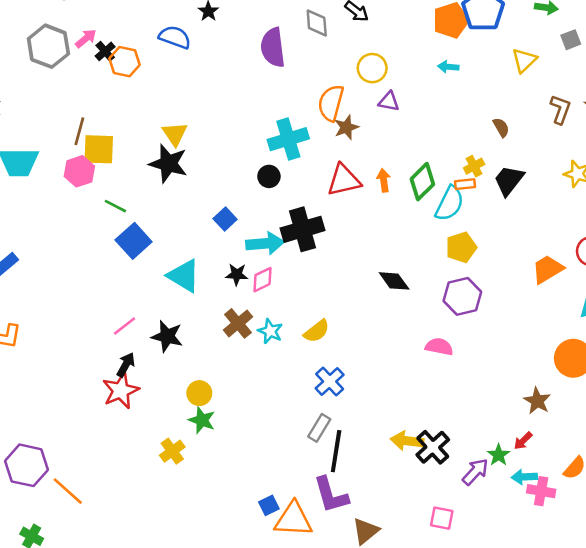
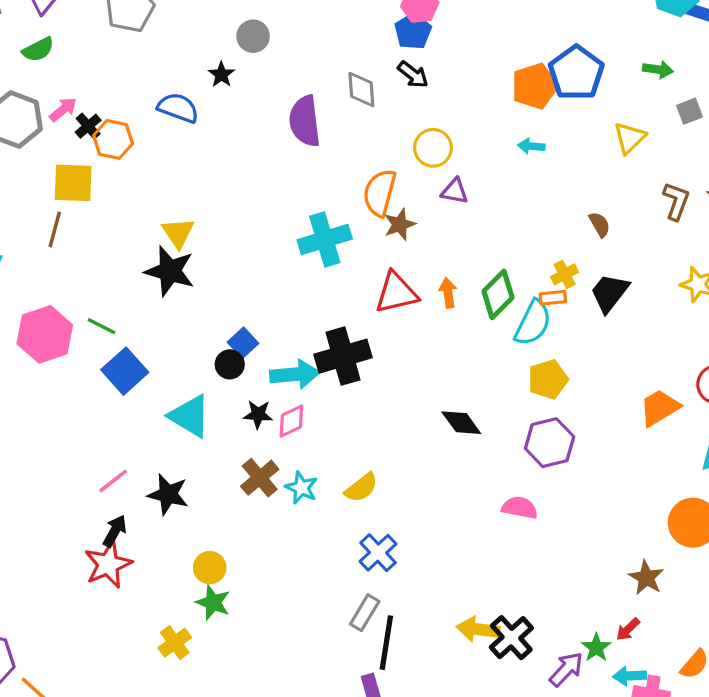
yellow square: (99, 149) -> (73, 183), moved
pink hexagon: (79, 171) -> (45, 334), moved, size x1.4
black circle: (269, 176) -> (230, 364), moved

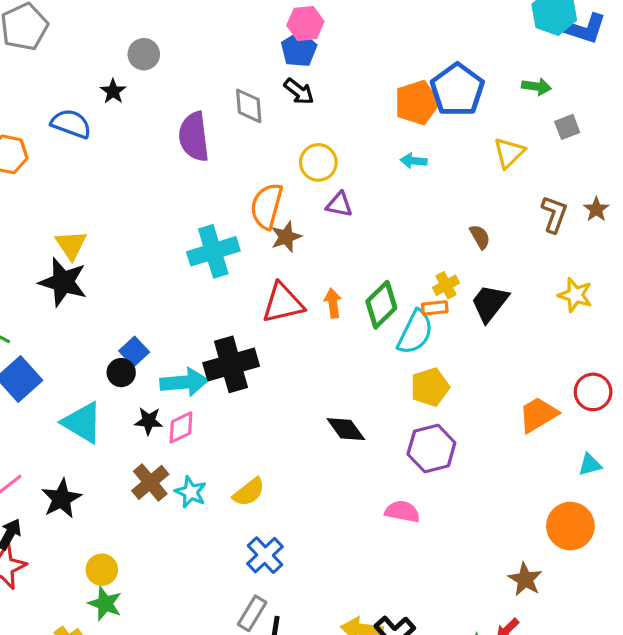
black star: (168, 494) -> (61, 499), turned 30

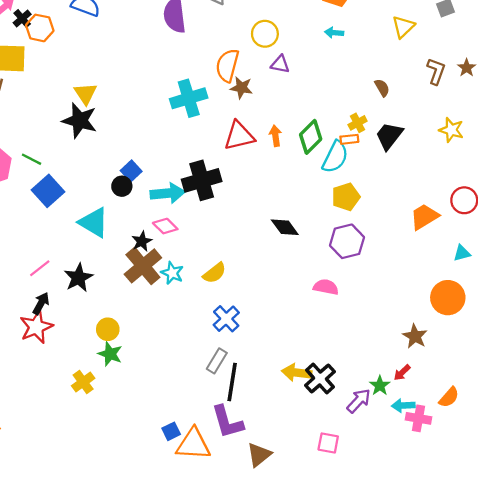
brown star: (286, 237) -> (241, 88), turned 30
black star: (149, 421) -> (142, 241), moved, turned -30
pink diamond: (181, 427) -> (165, 226), turned 70
brown cross: (150, 482) -> (143, 266), size x1.4

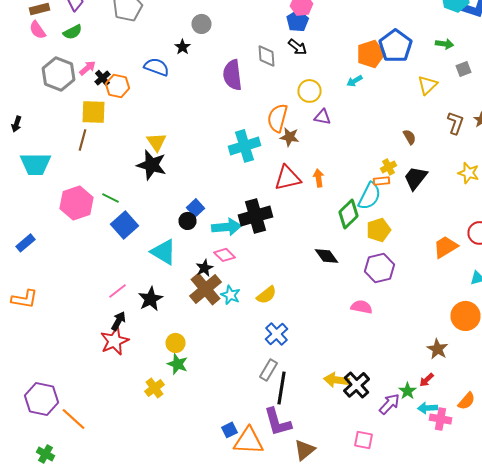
cyan arrow: (334, 33) -> (354, 81), moved, turned -35
green diamond: (311, 137) -> (348, 214), moved

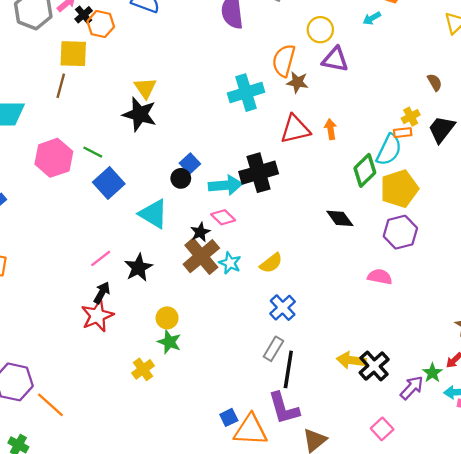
purple triangle: (322, 117) -> (335, 59), size x1.4
yellow pentagon: (378, 230) -> (399, 189), size x1.4
pink square: (364, 440) -> (382, 429), turned 36

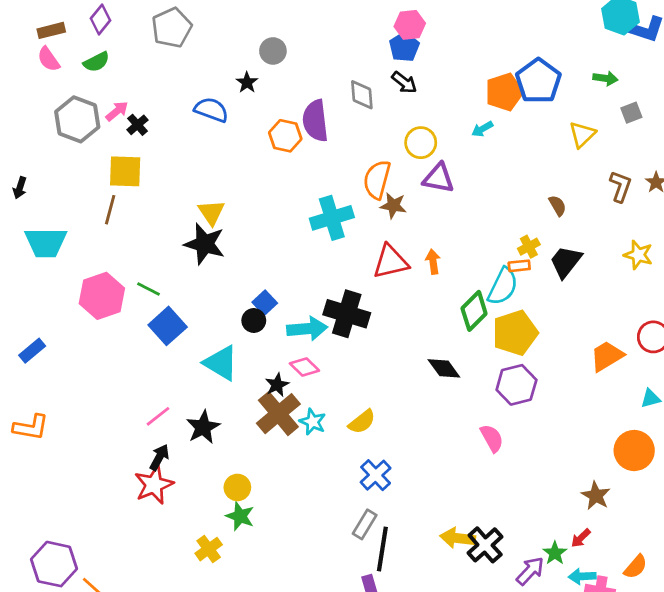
orange hexagon: (101, 24) -> (285, 136), moved
black cross: (259, 173) -> (347, 314), turned 33
pink semicircle: (380, 277) -> (492, 438), turned 50

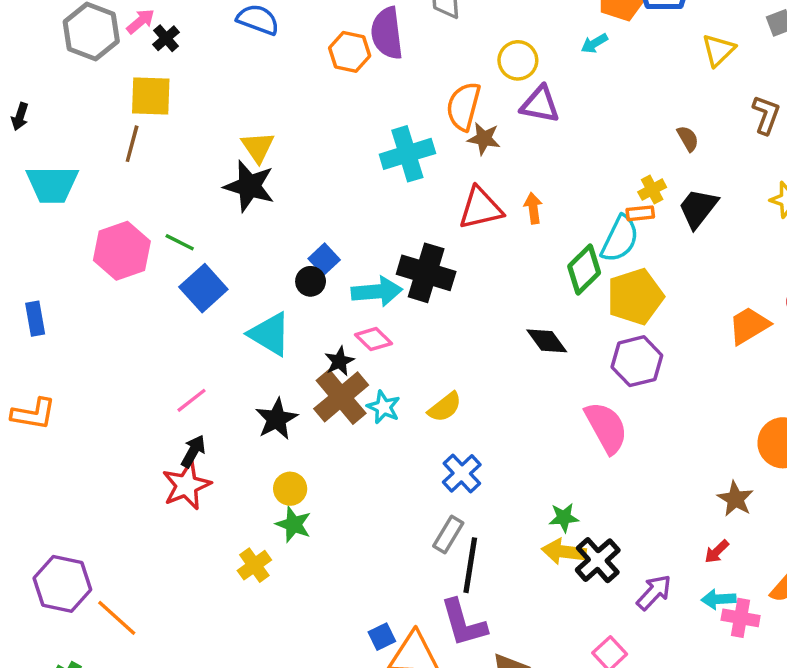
blue rectangle: (32, 351) -> (35, 319), turned -60
black star: (203, 427) -> (277, 419), moved
pink semicircle: (492, 438) -> (606, 428), size x1.5
green star: (555, 553) -> (564, 518), moved, turned 30

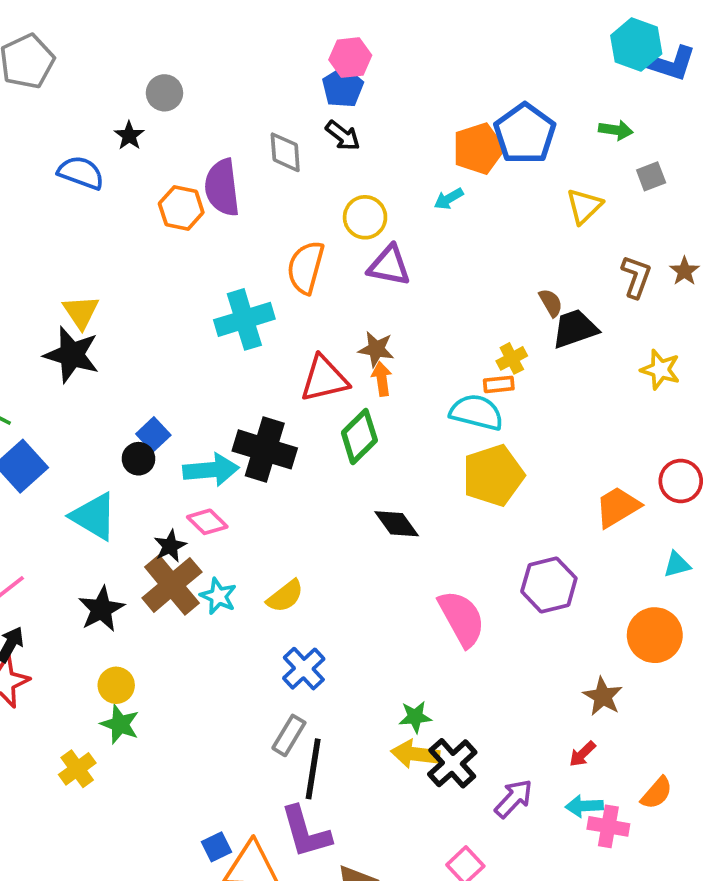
brown star: (484, 139) -> (376, 349), moved
black trapezoid: (698, 208) -> (575, 329), moved, turned 33
cyan semicircle: (620, 239) -> (476, 412), turned -102
green diamond: (584, 269) -> (359, 436), moved
purple hexagon: (637, 361) -> (549, 585), moved

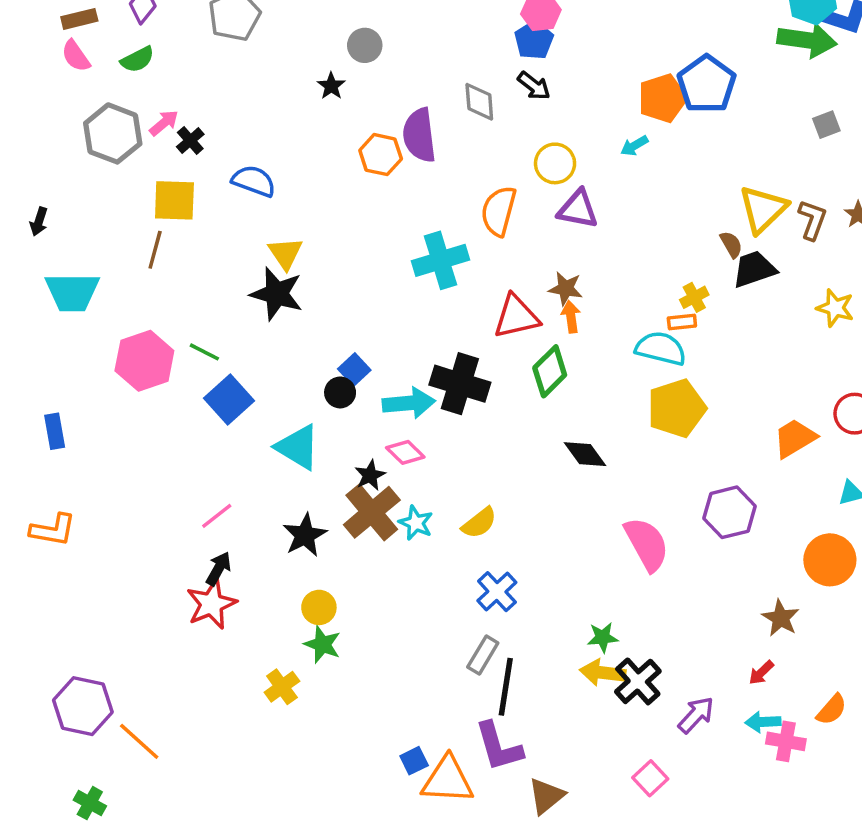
green arrow: (616, 130) -> (807, 40), moved, size x1.8
blue semicircle: (81, 173) -> (254, 181), moved
yellow triangle: (584, 206) -> (763, 209), moved, size x1.4

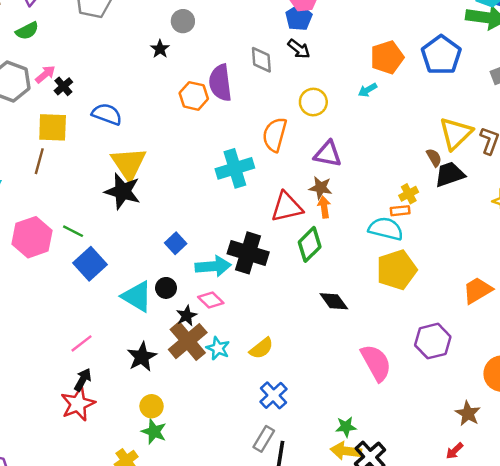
blue pentagon: (707, 84) -> (441, 55), moved
purple triangle: (578, 209) -> (328, 154), moved
yellow triangle: (285, 253) -> (129, 164), size x1.5
black circle: (340, 392) -> (166, 288), moved

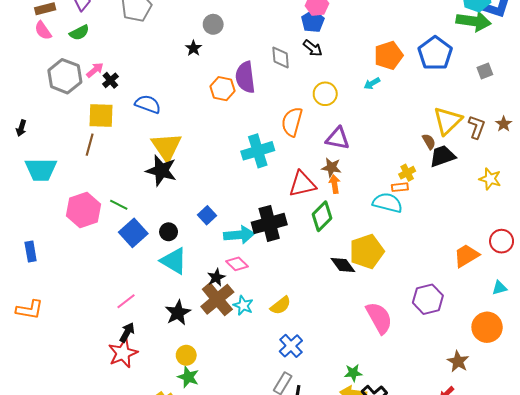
black cross: (248, 253) -> (269, 223), turned -32
yellow pentagon: (397, 270) -> (367, 251), moved
black circle: (166, 288) -> (169, 232), moved

